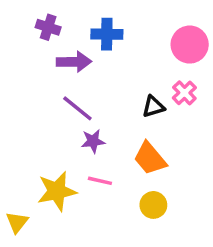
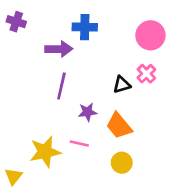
purple cross: (48, 27) -> (16, 22), moved
purple line: (77, 108) -> (61, 86), turned 64
purple star: (93, 141) -> (87, 112), moved

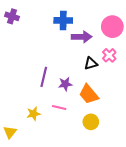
purple arrow: (59, 49) -> (82, 37), moved
purple line: (61, 86) -> (44, 77), moved
yellow star: (45, 152) -> (33, 114), size x0.6

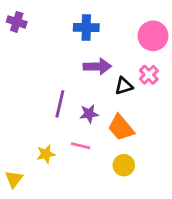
purple arrow: (82, 37) -> (97, 66), moved

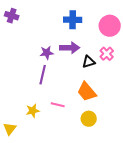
blue cross: (86, 27) -> (73, 20), moved
purple star: (89, 114) -> (47, 53), moved

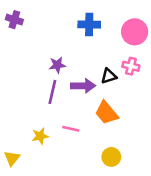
purple arrow: (70, 48) -> (83, 86), moved
pink cross: (107, 54) -> (131, 66), turned -32
yellow circle: (89, 119) -> (111, 157), moved

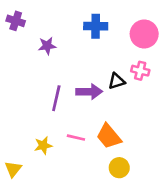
purple star: (57, 65) -> (47, 46), moved
orange trapezoid: (106, 113) -> (109, 136), moved

